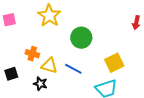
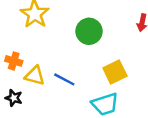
green circle: (81, 38) -> (89, 31), moved
black star: (40, 84) -> (14, 98), moved

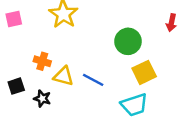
green circle: (89, 31) -> (128, 41), moved

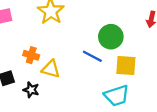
yellow square: (144, 72) -> (126, 66), turned 30
blue line: (93, 80) -> (92, 56), moved

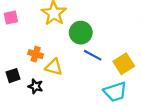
green circle: (111, 37) -> (81, 33), moved
yellow square: (126, 66) -> (124, 64), turned -36

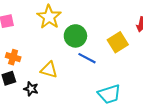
orange cross: (36, 54) -> (13, 57), moved
yellow square: (124, 64) -> (118, 42), moved

